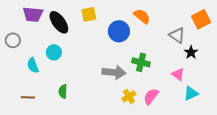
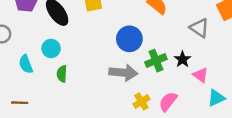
blue circle: (119, 31) -> (129, 39), moved
black star: (191, 52) -> (182, 59), moved
green cross: (141, 62) -> (156, 61), turned -36
green semicircle: (63, 91) -> (62, 74), moved

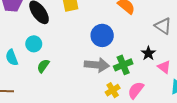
green cross: (156, 61) -> (123, 65), moved
green semicircle: (62, 74) -> (43, 66), turned 32

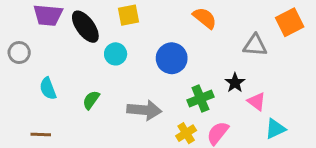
gray triangle: (163, 26) -> (255, 45), turned -30
cyan circle: (34, 44) -> (116, 54), moved
gray arrow: (97, 65) -> (144, 110), moved

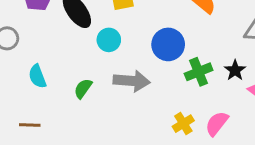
green cross: (200, 99) -> (199, 72), moved
gray arrow: (144, 110) -> (132, 81), moved

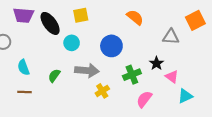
green cross: (199, 72) -> (132, 75), moved
yellow cross: (183, 124) -> (102, 91), moved
brown line: (30, 125) -> (25, 92), moved

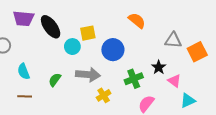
yellow square: (81, 15) -> (88, 33), moved
orange square: (195, 20) -> (197, 52), moved

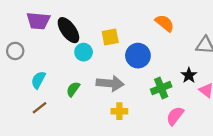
cyan circle: (72, 47) -> (84, 52), moved
cyan semicircle: (24, 71) -> (38, 80), turned 49
yellow cross: (104, 95) -> (119, 111), moved, turned 32
brown line: (25, 96) -> (40, 108), turned -40

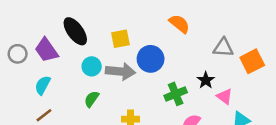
purple trapezoid: (38, 21) -> (46, 50), moved, turned 50
cyan circle: (84, 52) -> (92, 66), moved
gray arrow: (110, 83) -> (120, 71), moved
green semicircle: (73, 89) -> (92, 99), moved

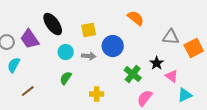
gray arrow: (120, 71) -> (89, 56), size x0.6
cyan semicircle: (43, 85) -> (14, 65), moved
green cross: (176, 94) -> (133, 74), turned -30

